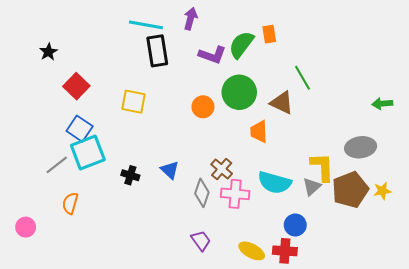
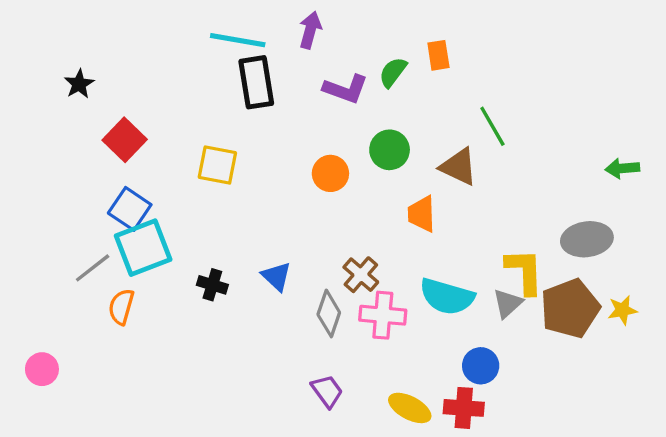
green semicircle: (241, 45) -> (393, 72), size x0.7
green circle: (239, 92) -> (390, 150), size x0.7
orange semicircle: (70, 203) -> (121, 307), moved

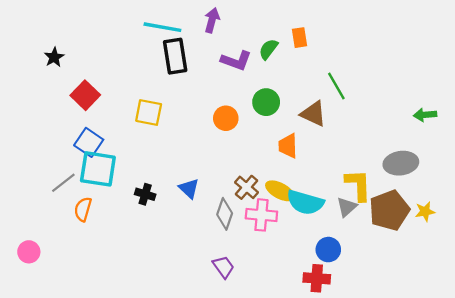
cyan square: (143, 248) -> (98, 169), turned 30
yellow ellipse: (410, 408) -> (280, 191), moved

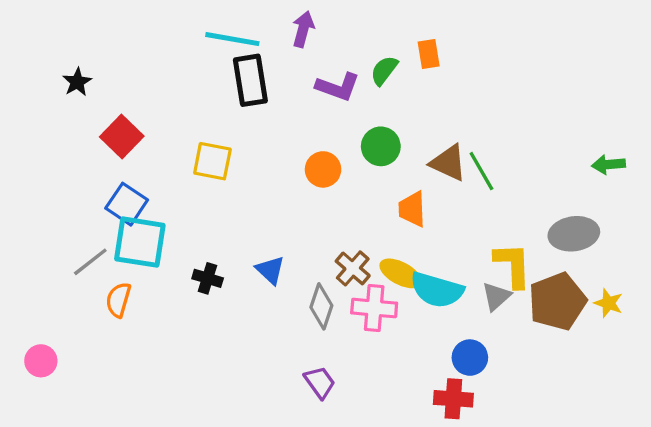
green line: (336, 86) -> (481, 171), moved
yellow star: (425, 212) -> (608, 303), turned 30

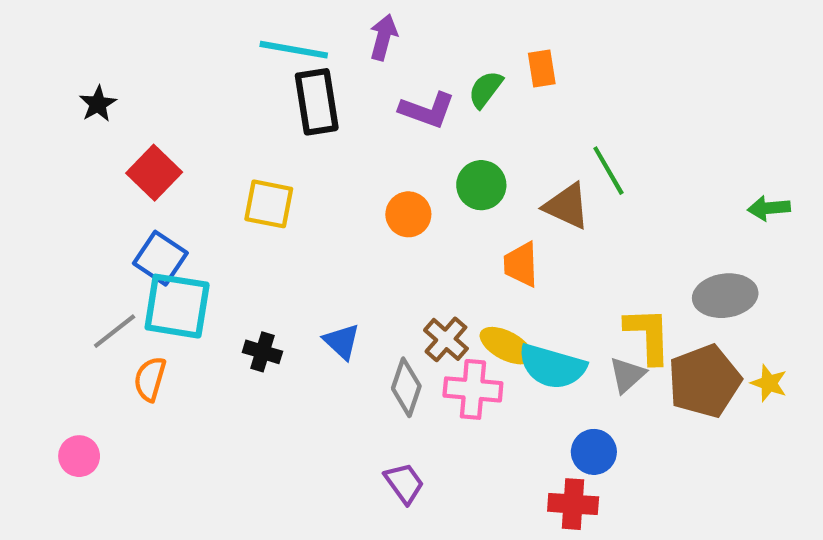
green line: (481, 171) -> (608, 171), moved
pink circle: (41, 361) -> (79, 456), moved

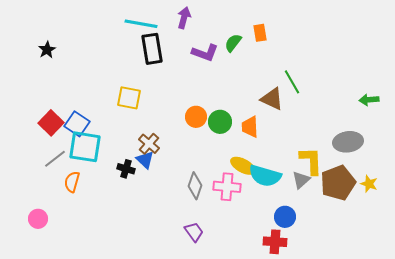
red square: (154, 173) -> (51, 123), moved
green circle: (481, 185) -> (220, 122), moved
orange circle: (408, 214) -> (196, 117), moved
brown cross: (446, 339) -> (149, 144), moved
blue triangle: (342, 341) -> (145, 160), moved

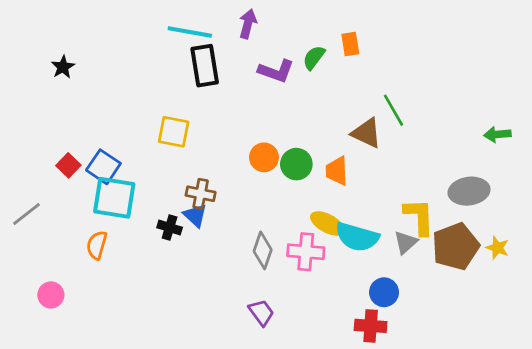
red square: (51, 123) -> (68, 165), size x0.7
brown cross: (149, 144) -> (201, 194), turned -30
gray line: (55, 159) -> (27, 214), moved

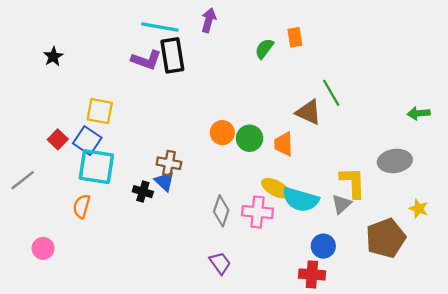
purple L-shape: (276, 71) -> (146, 60), moved
yellow square: (174, 132) -> (100, 111), moved
brown pentagon: (456, 246) -> (386, 238), moved

